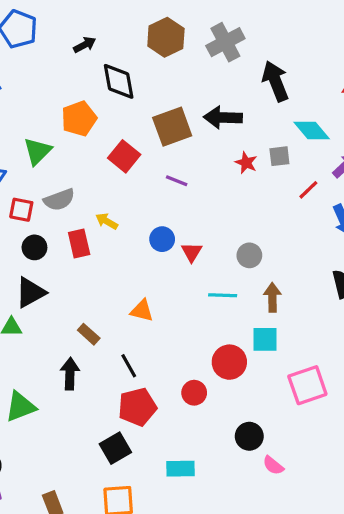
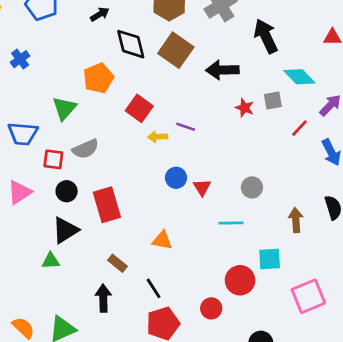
brown square: (172, 127) -> (176, 50), moved, turned -32
yellow arrow: (107, 221) -> (158, 137), moved, turned -30
red rectangle: (79, 243) -> (107, 205), moved, size x1.4
brown arrow: (272, 297) -> (296, 220), moved

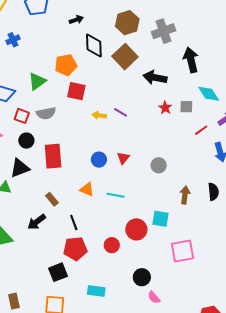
red square: (139, 108) -> (76, 91), moved, turned -36
blue circle: (176, 178) -> (99, 160), moved
cyan line: (231, 223) -> (116, 195), moved
black arrow: (103, 298) -> (37, 222), turned -138

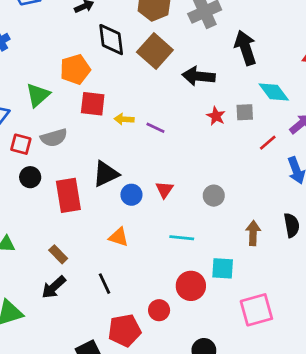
yellow arrow: (99, 115) -> (124, 119), moved
black triangle: (20, 168) -> (106, 174), moved
cyan line: (116, 195) -> (182, 238), moved
brown rectangle: (52, 199) -> (58, 254), moved
red pentagon: (75, 249) -> (125, 330), moved

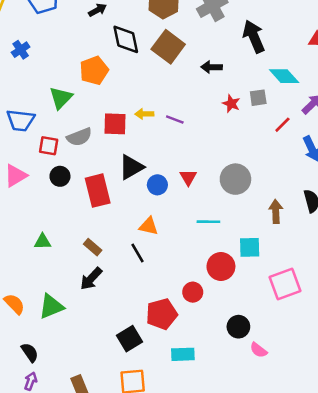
black arrow: (199, 76) -> (212, 67), size x0.7
red square: (93, 104) -> (115, 124), moved
gray circle: (214, 196) -> (235, 179), size x1.5
black line: (104, 284) -> (138, 253), moved

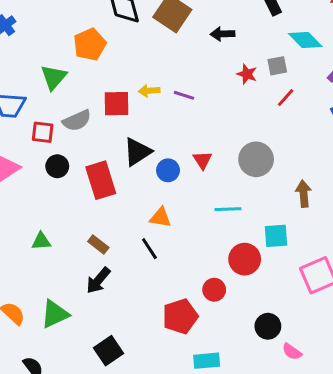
red line: (282, 125) -> (286, 98), moved
black square: (129, 339) -> (109, 351), moved

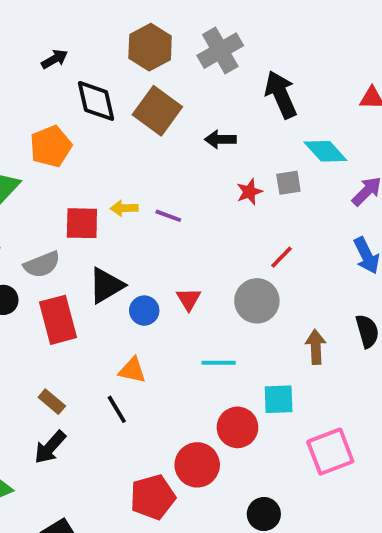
red star: (247, 74) -> (249, 192), turned 30
red line: (286, 98) -> (282, 257), moved
gray semicircle: (77, 121) -> (42, 264), moved
red circle: (214, 290) -> (197, 465), size x1.5

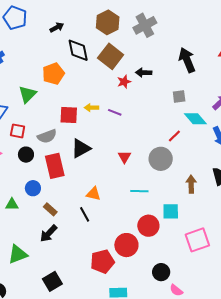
black arrow: (281, 95) -> (187, 60), moved
cyan diamond: (325, 151) -> (195, 119), moved
red star: (249, 192) -> (124, 82), moved
blue circle: (144, 311) -> (33, 188), moved

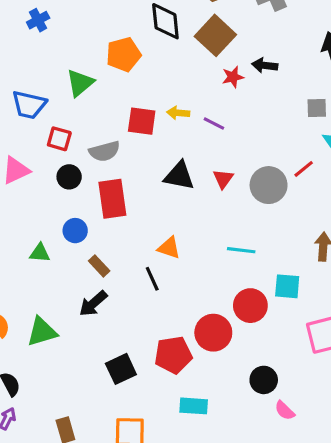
black triangle: (81, 148) -> (179, 176), moved, turned 35
red triangle: (124, 157) -> (223, 179), moved
gray circle: (161, 159) -> (269, 185), moved
black square: (52, 281) -> (121, 369), moved

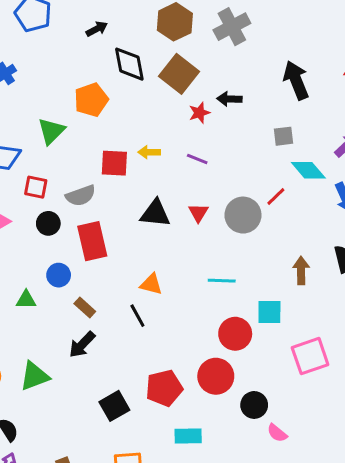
purple line: (214, 123) -> (197, 159), moved
red circle: (213, 333) -> (216, 376), moved

